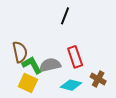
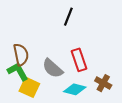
green L-shape: (32, 65) -> (18, 71), moved
gray semicircle: (50, 65) -> (53, 68), turned -125

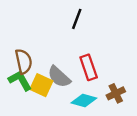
brown cross: (103, 83) -> (116, 93), turned 35
yellow square: (29, 87) -> (41, 85), moved

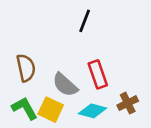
green L-shape: (20, 80) -> (25, 108), moved
yellow square: (41, 85) -> (51, 110), moved

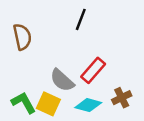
brown semicircle: (26, 68) -> (22, 37), moved
red rectangle: (98, 74) -> (93, 70), turned 60

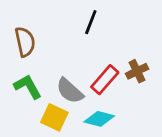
brown cross: (122, 98) -> (137, 71), moved
green L-shape: (24, 103) -> (28, 87), moved

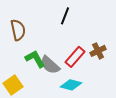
green L-shape: (28, 87) -> (35, 59), moved
yellow square: (54, 117) -> (13, 85), moved, turned 30

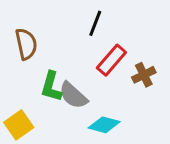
red rectangle: (75, 57) -> (111, 60), moved
green L-shape: (35, 59) -> (51, 87), turned -135

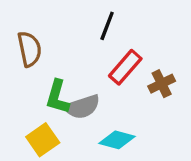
gray semicircle: (73, 95) -> (82, 107), turned -60
yellow square: (19, 125) -> (43, 140), moved

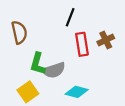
red rectangle: (125, 67) -> (82, 44), turned -50
brown cross: (162, 84) -> (106, 40), moved

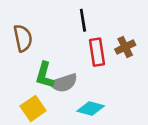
black line: (70, 17) -> (83, 20), turned -30

